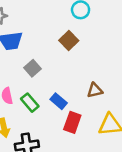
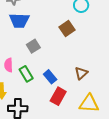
brown triangle: (95, 90) -> (81, 73), turned -40

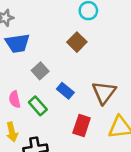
brown triangle: (81, 73) -> (104, 93), size x1.5
blue rectangle: (50, 77) -> (65, 91), moved

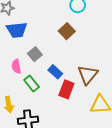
pink semicircle: (15, 99) -> (16, 66), moved
red rectangle: (82, 126) -> (66, 89), moved

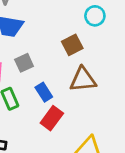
brown triangle: (88, 75) -> (83, 80), moved, turned 30

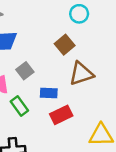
blue rectangle: (44, 92) -> (49, 93), turned -42
red rectangle: (52, 118) -> (61, 115), turned 40

